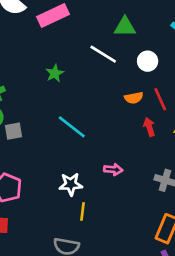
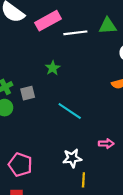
white line: (103, 54) -> (75, 33), moved, turned -35
gray square: (14, 131) -> (28, 93), moved

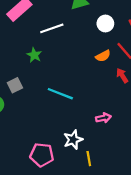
white line: (75, 33) -> (52, 28), moved
pink pentagon: (20, 165) -> (42, 155), moved

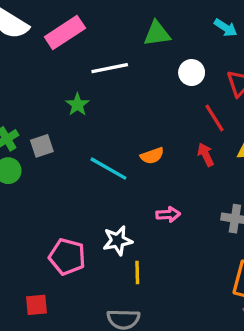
orange semicircle: (103, 56) -> (152, 156), moved

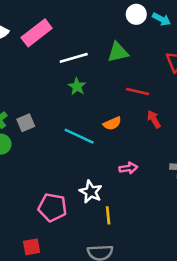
green triangle: (157, 34) -> (118, 52), moved
white circle: (192, 73) -> (136, 14), moved
green star: (77, 105) -> (77, 86), moved
red line: (214, 118) -> (138, 92), moved, turned -40
white star: (118, 241) -> (91, 192), turned -30

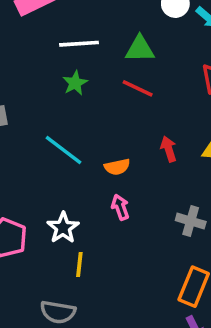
red line: (138, 92) -> (138, 88), moved
orange semicircle: (112, 123) -> (117, 167), moved
pink arrow: (128, 168) -> (120, 207), turned -114

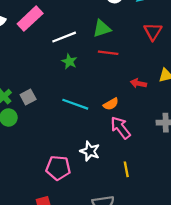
red arrow: (169, 149) -> (138, 83), turned -42
pink arrow: (120, 207) -> (121, 128), size x1.5
yellow line: (79, 265) -> (126, 169), moved

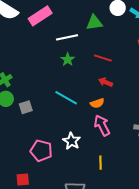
green triangle: (102, 29) -> (94, 23), moved
red arrow: (138, 83) -> (106, 82), moved
gray square: (28, 97) -> (26, 107), moved

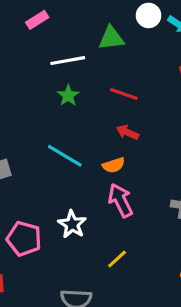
pink rectangle: (40, 16) -> (37, 20), moved, size x0.6
yellow line: (100, 163) -> (117, 259), turned 48

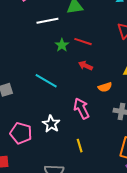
green star: (68, 96) -> (62, 45), moved
orange semicircle: (114, 165) -> (105, 87), moved
yellow line: (117, 259) -> (80, 146), turned -64

